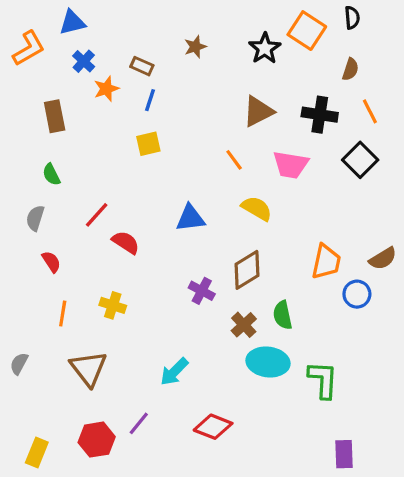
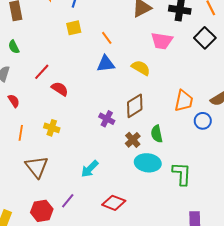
orange line: (234, 160) -> (107, 38), moved
blue triangle: (190, 218) -> (106, 64), moved

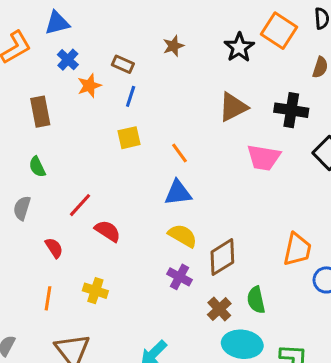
yellow semicircle: (141, 68) -> (183, 236), moved
red semicircle: (14, 101) -> (54, 248), moved

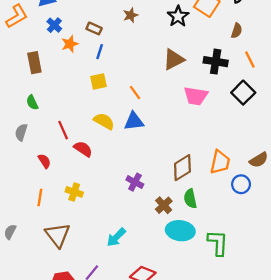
red line: (80, 205) -> (63, 130), turned -66
yellow semicircle: (183, 236) -> (104, 121), moved
brown diamond: (222, 257) -> (182, 168), moved

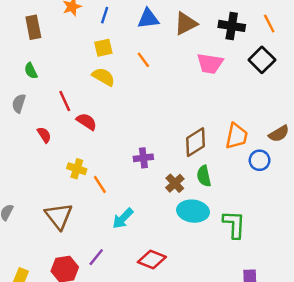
yellow semicircle: (104, 121) -> (103, 77), moved
blue triangle: (134, 121) -> (148, 19), moved
purple cross: (135, 182) -> (143, 158), turned -35
orange line: (40, 197) -> (100, 184), moved, turned -42

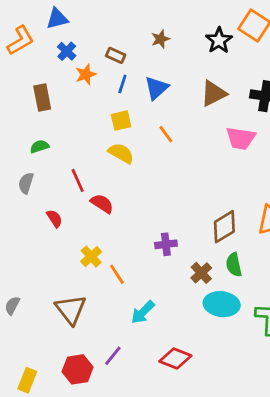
blue triangle: (148, 19) -> (156, 88), moved, turned -35
green semicircle: (31, 71) -> (39, 146), turned 98
yellow cross: (77, 169) -> (91, 257), turned 30

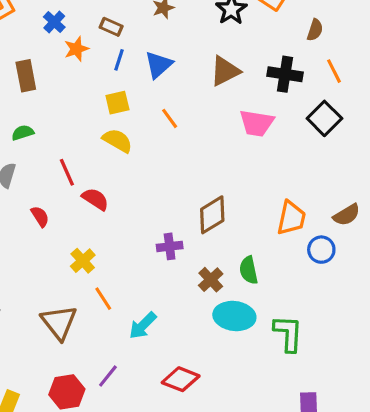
brown diamond: (224, 227) -> (212, 215), moved
orange line: (117, 274) -> (103, 299), moved

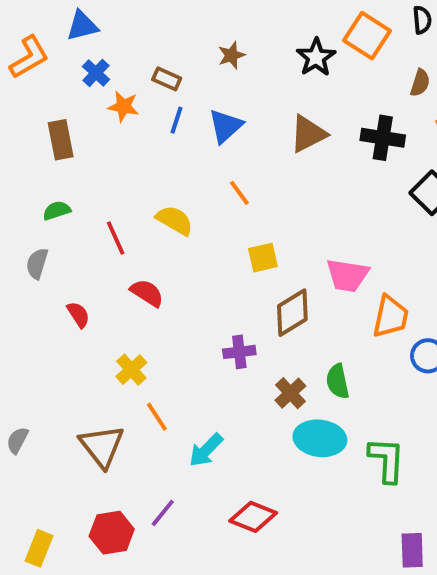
orange star: (76, 49) -> (123, 106), turned 30
yellow square: (117, 103) -> (263, 258), moved
pink trapezoid: (257, 123) -> (347, 275), moved
red line: (67, 172) -> (116, 238), moved

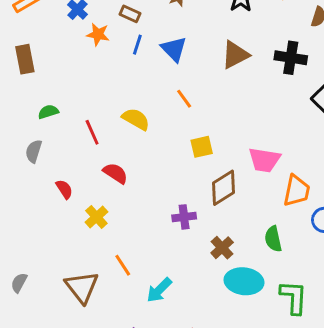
blue triangle: (226, 126) -> (174, 49), turned -32
brown rectangle: (61, 140) -> (25, 59), moved
yellow cross: (131, 370) -> (96, 217), moved
green semicircle: (338, 381) -> (273, 239), moved

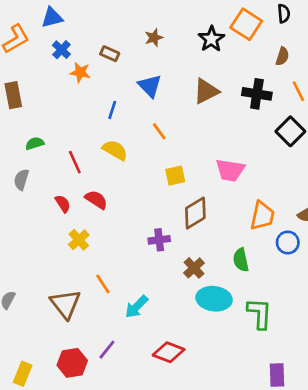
blue line: (137, 45) -> (112, 110), moved
pink trapezoid: (264, 160) -> (230, 170), moved
red semicircle: (64, 189) -> (63, 204), moved

